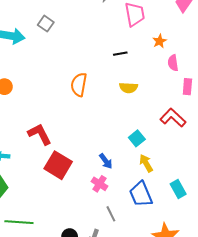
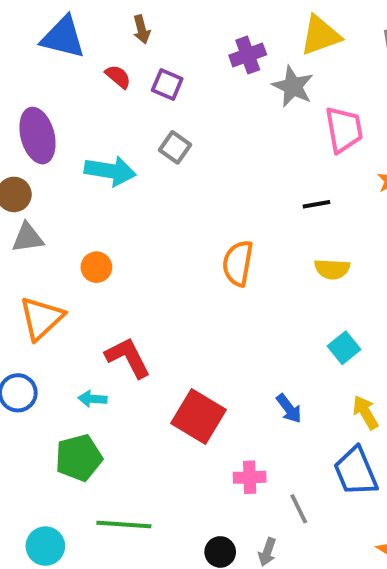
red L-shape: (40, 134) -> (128, 357), moved
cyan square: (137, 138) -> (344, 348), moved
pink cross: (100, 184) -> (250, 477), moved, turned -35

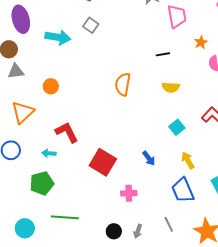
gray line: (299, 509) -> (169, 224), moved

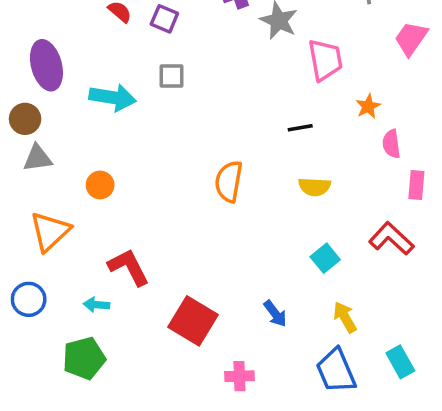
gray square: (91, 25) -> (172, 76), turned -35

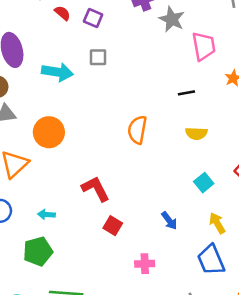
orange circle: (100, 185) -> (49, 132), size x1.6
red L-shape: (129, 267) -> (96, 189), moved
red square: (193, 321) -> (113, 226), size x0.6

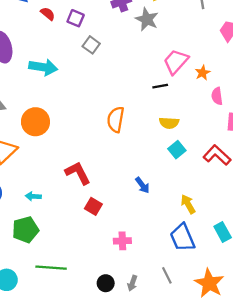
pink trapezoid: (204, 46) -> (176, 62), moved, turned -128
gray square: (98, 57) -> (91, 45), moved, turned 36
cyan square: (204, 183) -> (177, 150), moved
blue arrow: (169, 221) -> (142, 185), moved

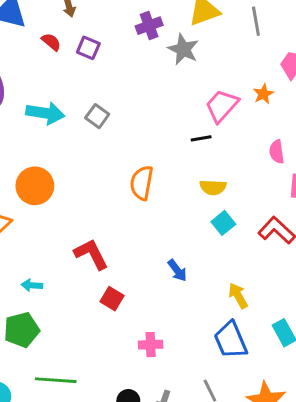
gray square: (91, 45) -> (97, 116), moved
orange star: (203, 73) -> (263, 94), moved

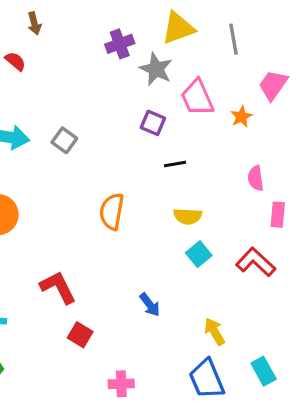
purple square: (88, 48) -> (153, 123), moved
pink trapezoid: (222, 106) -> (197, 98), moved, turned -66

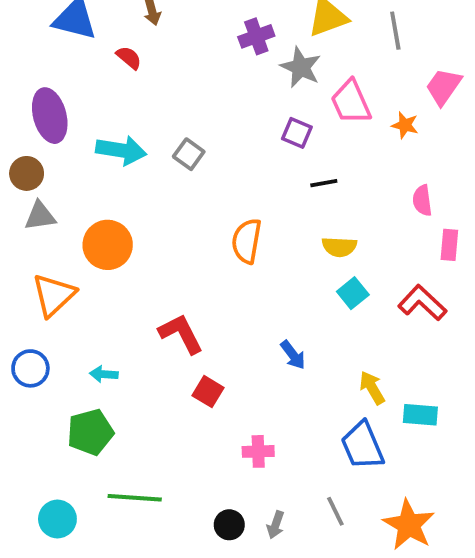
orange star: (241, 117) -> (405, 125), turned -30
cyan rectangle: (264, 371) -> (420, 415), moved, turned -56

